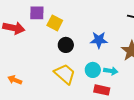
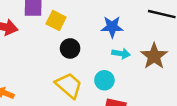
blue star: (99, 40) -> (112, 27), moved
cyan arrow: (111, 71) -> (121, 54), moved

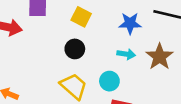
yellow square: (56, 20) -> (81, 17), moved
blue star: (112, 27) -> (130, 23), moved

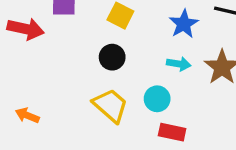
blue star: (130, 23) -> (184, 24), turned -30

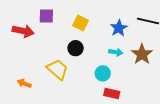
yellow trapezoid: (110, 105) -> (57, 69), moved

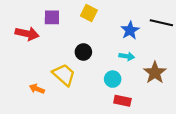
yellow square: (81, 23) -> (89, 13), moved
brown star: (142, 54) -> (155, 73), moved
orange arrow: (24, 83) -> (37, 89), moved

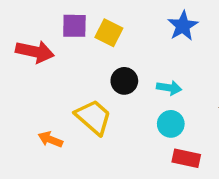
yellow square: (89, 13) -> (109, 33), moved
blue star: (130, 30) -> (183, 26), moved
cyan arrow: (127, 56) -> (169, 88), moved

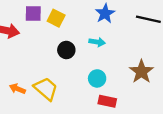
cyan arrow: (169, 88) -> (97, 42), moved
yellow trapezoid: (93, 117) -> (46, 89), moved

